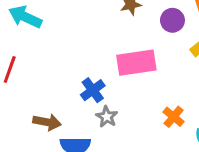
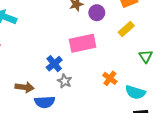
purple circle: (172, 20) -> (97, 13), moved

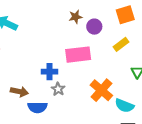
blue cross: (54, 64) -> (49, 72), turned 35
orange cross: (110, 78) -> (101, 90), size x1.6

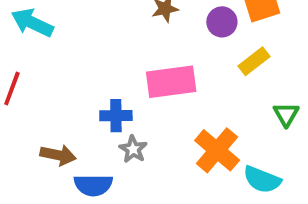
purple circle: (94, 27) -> (222, 22), moved

